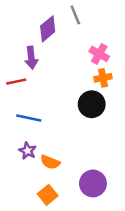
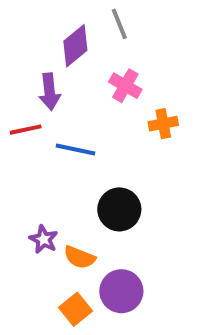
pink cross: (99, 54) -> (125, 86), moved
black circle: (92, 104) -> (119, 209), moved
blue line: (29, 118) -> (75, 150), moved
purple circle: (93, 183) -> (121, 291), moved

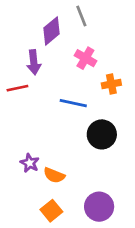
blue line: (75, 150) -> (73, 103), moved
black circle: (119, 209) -> (102, 134), moved
purple circle: (121, 291) -> (99, 207), moved

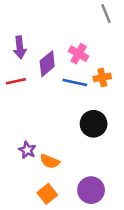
gray line: (81, 16) -> (106, 14), moved
purple diamond: (51, 31) -> (47, 64), moved
purple arrow: (34, 62) -> (20, 47), moved
blue line: (73, 103) -> (75, 82), moved

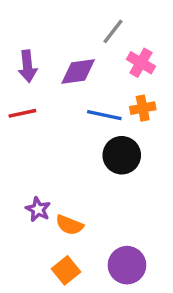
gray line: (106, 14) -> (113, 31), moved, turned 60
pink cross: (79, 54) -> (141, 63), moved
purple diamond: (47, 64) -> (78, 71), moved, turned 32
black circle: (94, 124) -> (122, 155), moved

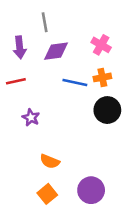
gray line: (113, 31) -> (45, 22), moved, turned -48
black circle: (122, 155) -> (107, 110), moved
purple star: (38, 209) -> (31, 118), moved

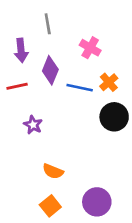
pink cross: (101, 45) -> (90, 48), moved
purple diamond: (56, 51) -> (50, 70), moved, turned -60
orange cross: (102, 77) -> (109, 82), turned -30

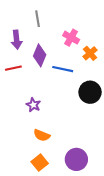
orange cross: (109, 82) -> (90, 53), moved
purple star: (33, 125) -> (33, 105), moved

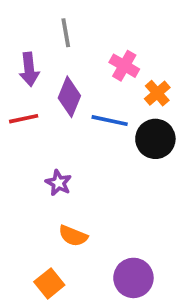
black circle: (90, 92) -> (155, 139), moved
orange square: (40, 163) -> (49, 283), moved

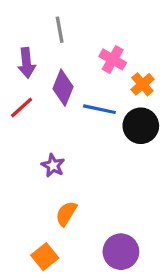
red line: (24, 119) -> (22, 108), turned -30
orange semicircle: (73, 236) -> (66, 214), turned 100

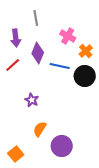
purple circle: (121, 252) -> (62, 146), moved
orange square: (45, 257) -> (16, 154), moved

